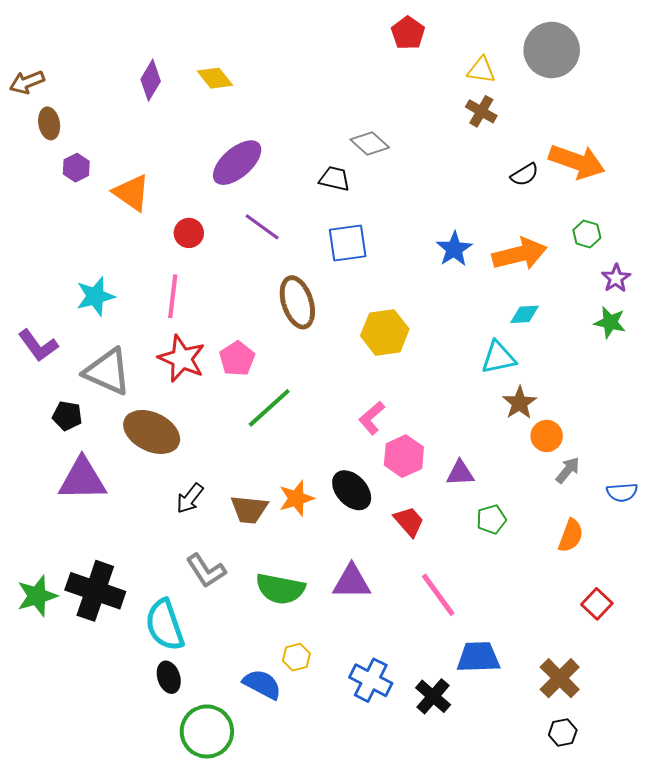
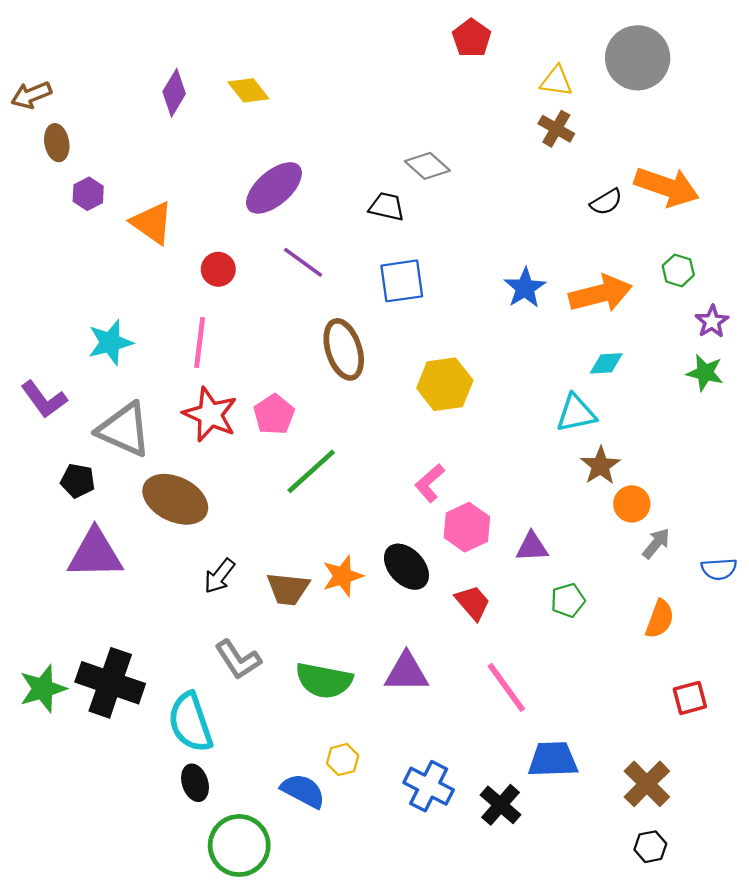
red square: (597, 604) -> (690, 698), turned 32

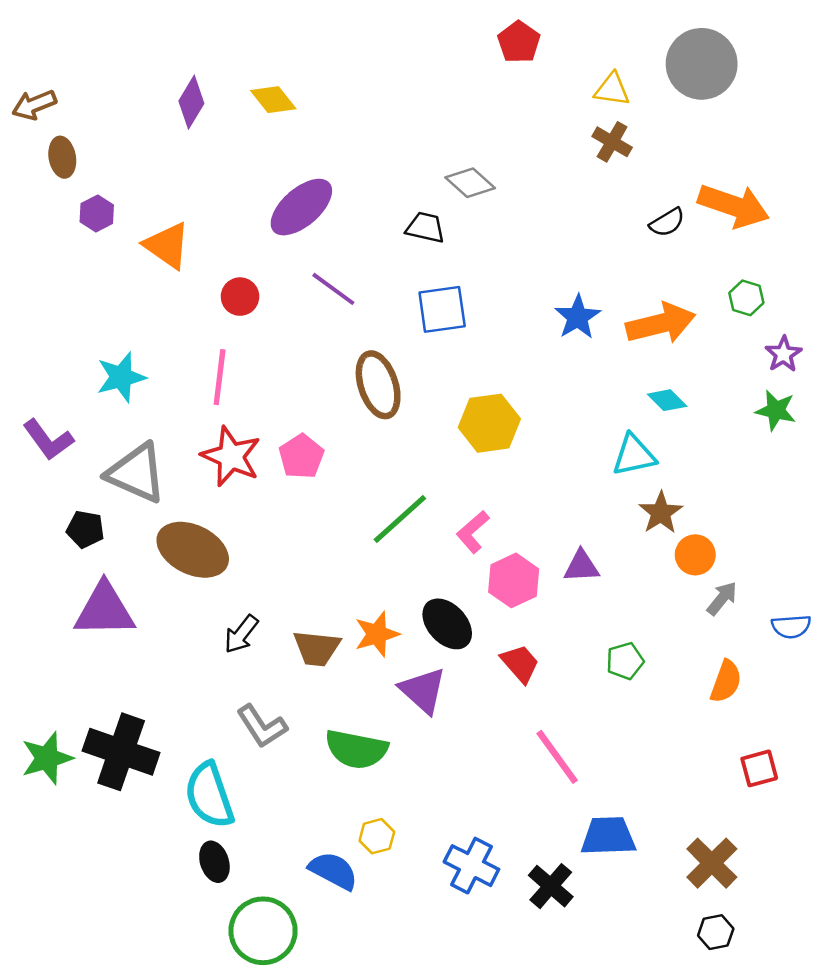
cyan diamond: (606, 363) -> (667, 400), turned 48
green line: (311, 471) -> (400, 519), moved
purple triangle: (532, 547) -> (581, 566), moved
purple triangle: (406, 672) -> (423, 690), moved, turned 42

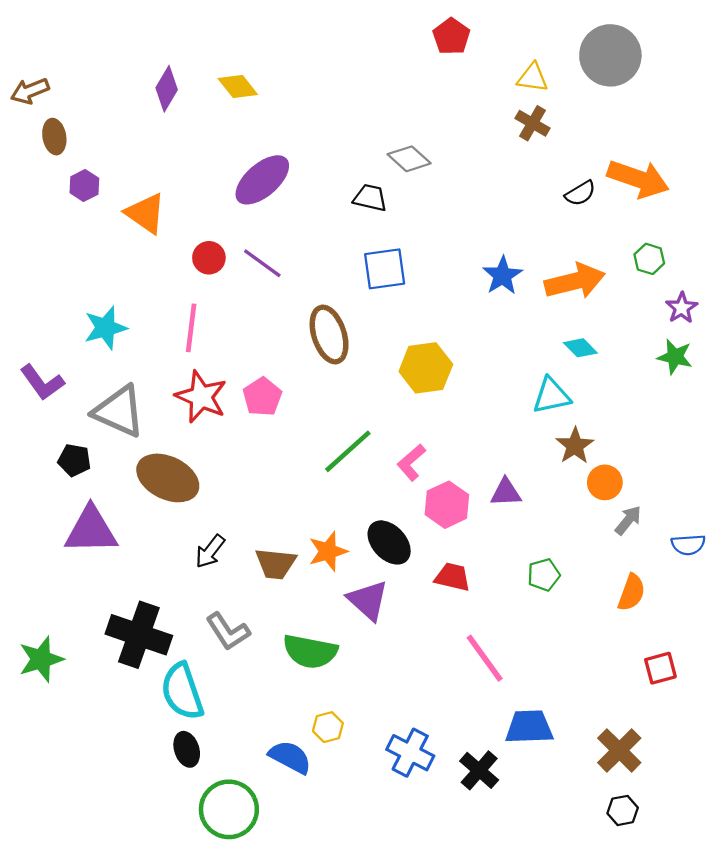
purple line: (333, 289) -> (262, 263), moved
red trapezoid: (520, 664) -> (452, 577), turned -36
black cross: (121, 752) -> (139, 635), moved

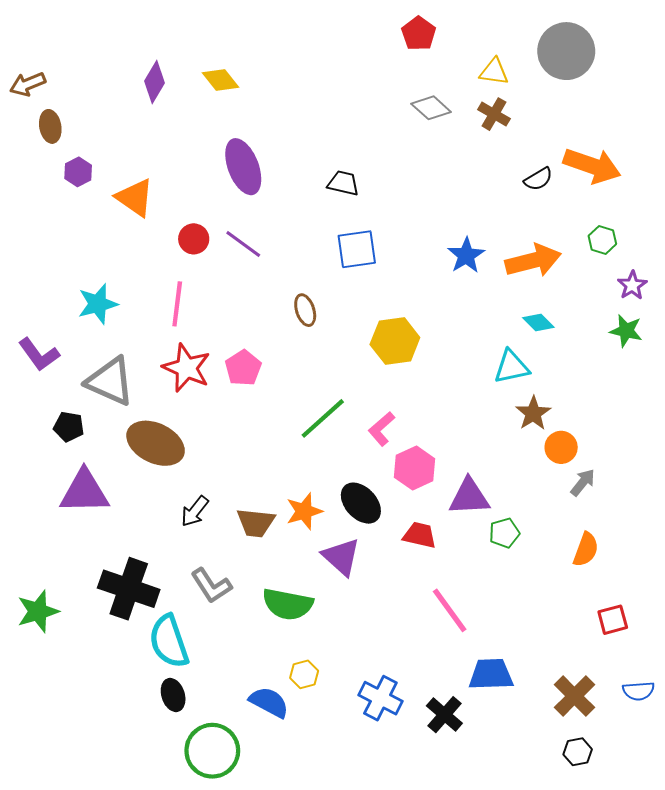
gray diamond: (409, 159) -> (431, 108), moved
purple ellipse: (262, 180) -> (243, 167), turned -70
brown ellipse: (329, 335) -> (305, 310), size x0.6
purple triangle: (506, 492) -> (469, 497), moved, size x1.4
blue semicircle: (688, 545) -> (638, 691), moved

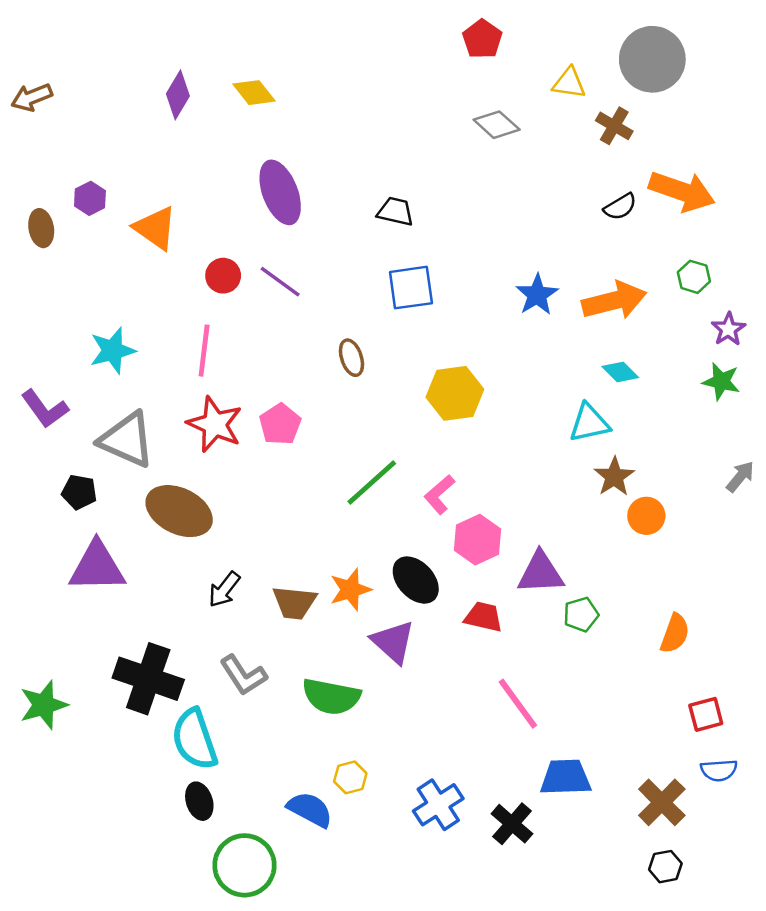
brown cross: (494, 114) -> (614, 126), moved
brown ellipse: (50, 126) -> (41, 228), moved
gray arrow: (583, 482) -> (740, 477), moved
blue semicircle: (638, 691) -> (719, 770), moved
blue cross: (380, 698) -> (438, 805), turned 30

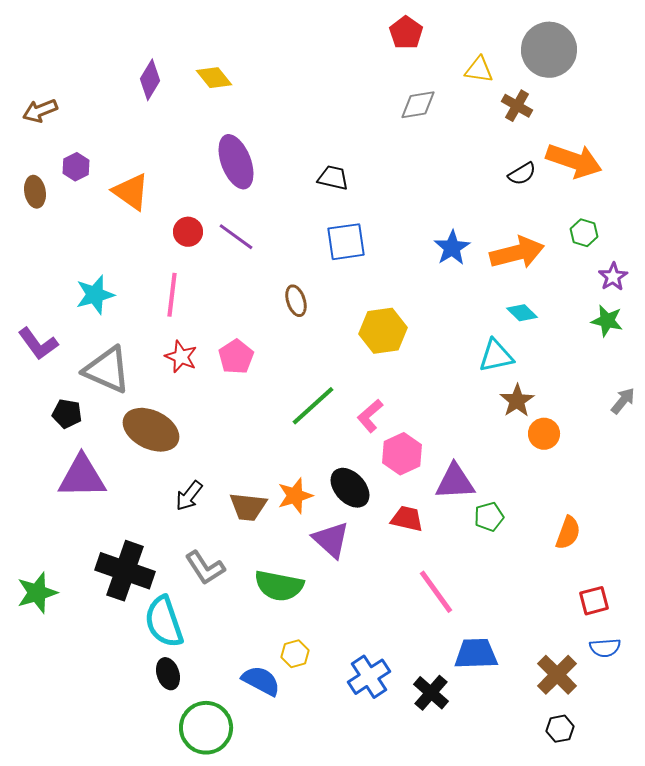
brown arrow: (32, 97) -> (40, 111), moved
gray diamond: (497, 125) -> (418, 105), turned -51
red star: (215, 424) -> (181, 357), size x0.7

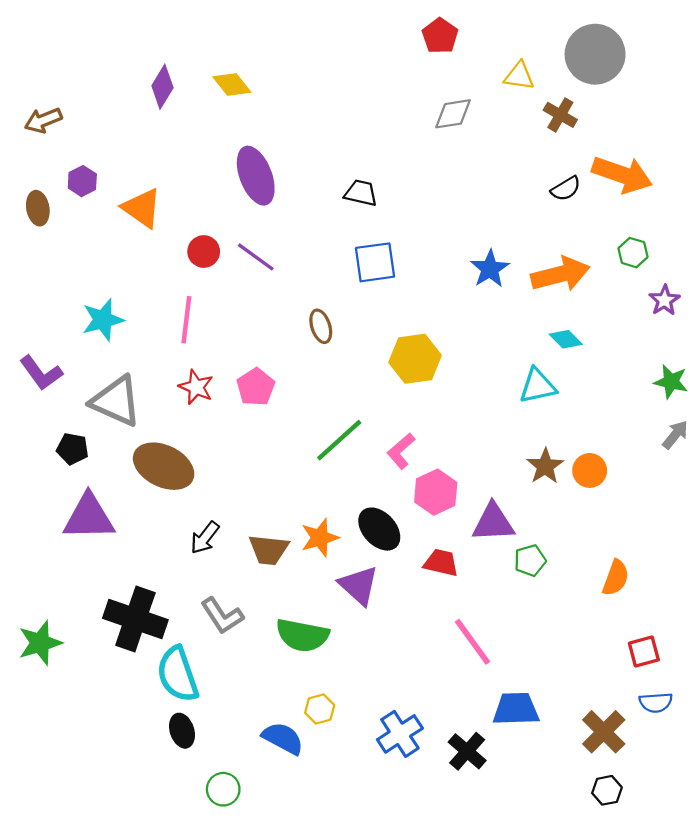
green star: (607, 321) -> (671, 382), moved
brown star: (517, 401) -> (545, 466), moved
green circle: (206, 728) -> (223, 789), size x0.6

